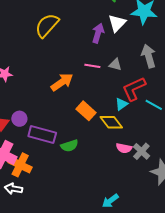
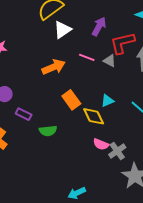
white triangle: (117, 23) -> (62, 30), moved
red L-shape: (134, 89) -> (122, 43), moved
purple rectangle: (42, 134) -> (24, 114), size x0.6

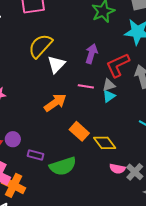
gray triangle: (109, 61) -> (109, 85), turned -32
cyan triangle: (107, 101) -> (109, 96), moved
green semicircle: (48, 131) -> (63, 166), size x1.5

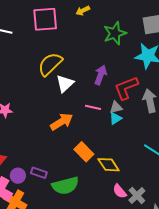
purple circle: (13, 139) -> (18, 176), moved
pink semicircle: (117, 169) -> (120, 191), turned 35

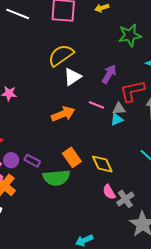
orange rectangle: (84, 152) -> (72, 157), moved

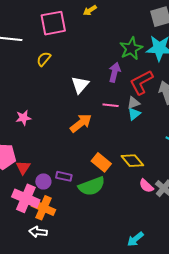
green star: (130, 35) -> (131, 49), moved
yellow semicircle: (61, 55) -> (44, 59), moved, size x0.6

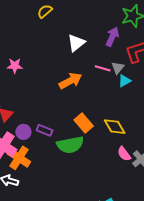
gray triangle: (133, 103) -> (118, 68), moved, turned -40

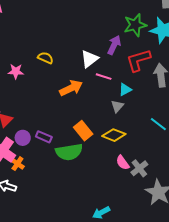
yellow semicircle: (45, 11) -> (45, 58), moved, turned 63
white triangle: (76, 43) -> (89, 59), moved
gray triangle: (118, 68) -> (117, 106), moved
yellow diamond: (115, 127) -> (114, 135), turned -40
orange cross: (19, 158) -> (17, 164), size x0.6

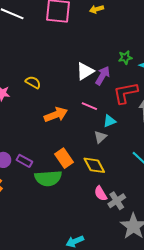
green star: (135, 25) -> (125, 58), size x0.6
white triangle: (89, 59) -> (85, 71), moved
yellow diamond: (114, 135) -> (94, 165), turned 35

